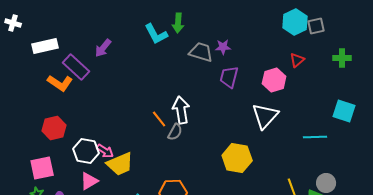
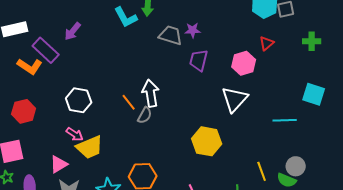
white hexagon: (86, 151) -> (79, 100), moved

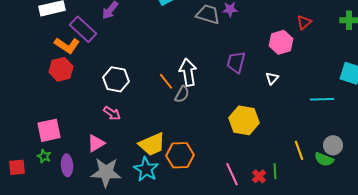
purple trapezoid: (199, 60) -> (236, 62), moved
white triangle: (235, 99) -> (272, 78), size x0.5
red hexagon: (24, 111) -> (61, 69), moved
yellow trapezoid: (90, 147) -> (152, 144), moved

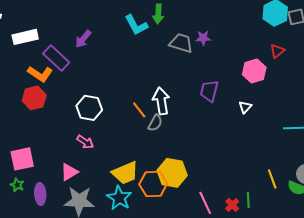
yellow hexagon: (244, 120) -> (172, 173), moved

